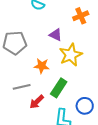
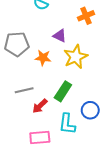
orange star: (42, 66) -> (43, 58), moved

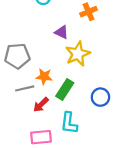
gray pentagon: (17, 44) -> (17, 56), moved
orange star: (43, 58) -> (44, 77), moved
blue circle: (90, 110) -> (100, 97), moved

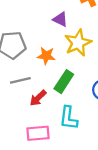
orange star: (44, 77) -> (46, 56), moved

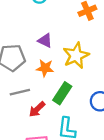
purple triangle: (60, 19) -> (45, 41), moved

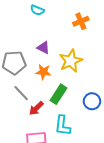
gray line: (20, 92) -> (21, 93), turned 60

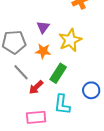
purple triangle: (43, 48) -> (43, 27), turned 40
blue circle: (92, 101) -> (91, 90), moved

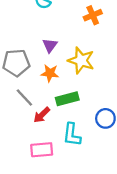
yellow star: (70, 40) -> (81, 60), turned -30
green rectangle: (58, 73) -> (67, 99), turned 42

